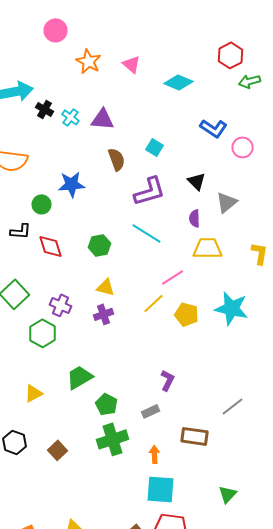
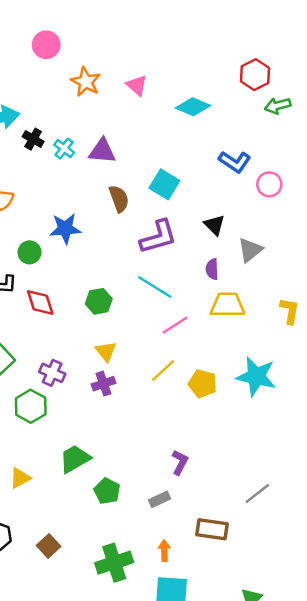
cyan square: (154, 147) -> (164, 184), size x1.4
pink line: (172, 277) -> (175, 325), moved
yellow triangle: (106, 287) -> (106, 351), turned 36
green cross: (112, 439) -> (114, 563), moved

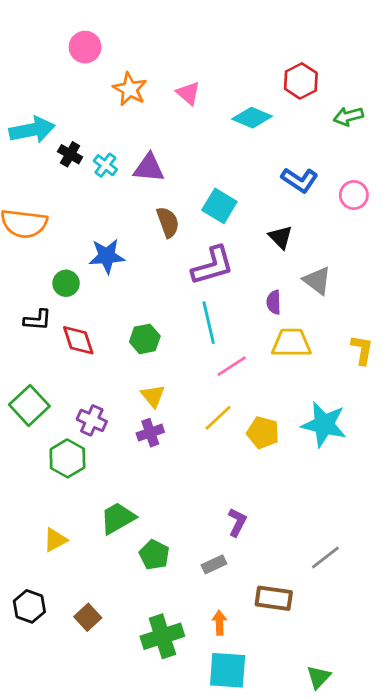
red hexagon: (255, 75) -> (301, 81), moved
pink circle: (269, 184) -> (354, 195), moved
black triangle: (214, 225) -> (281, 237), moved
gray triangle: (250, 250) -> (317, 281), turned -44
cyan line: (155, 287) -> (209, 323), turned 45

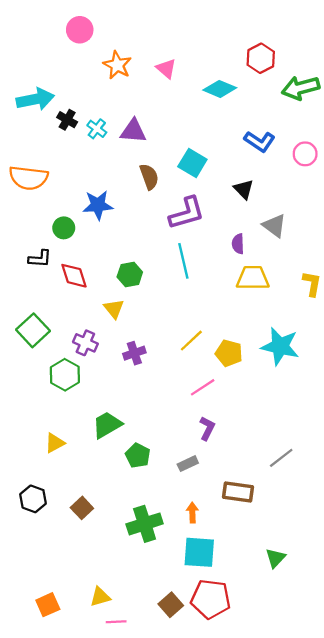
green arrow: (348, 116) -> (301, 88), size x1.5
pink line: (232, 366) -> (203, 387), moved
yellow triangle: (153, 396) -> (114, 309), moved

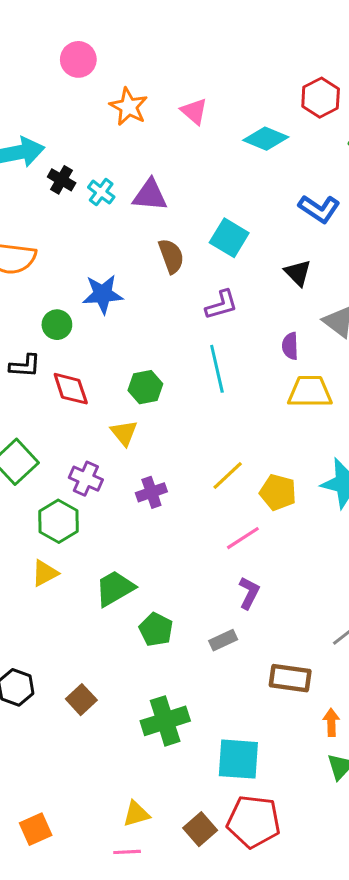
purple L-shape: (187, 213) -> (222, 305), size x0.7
yellow triangle: (55, 443) -> (45, 573), moved
orange arrow: (192, 512) -> (331, 722), moved
yellow triangle: (100, 597) -> (136, 814), moved

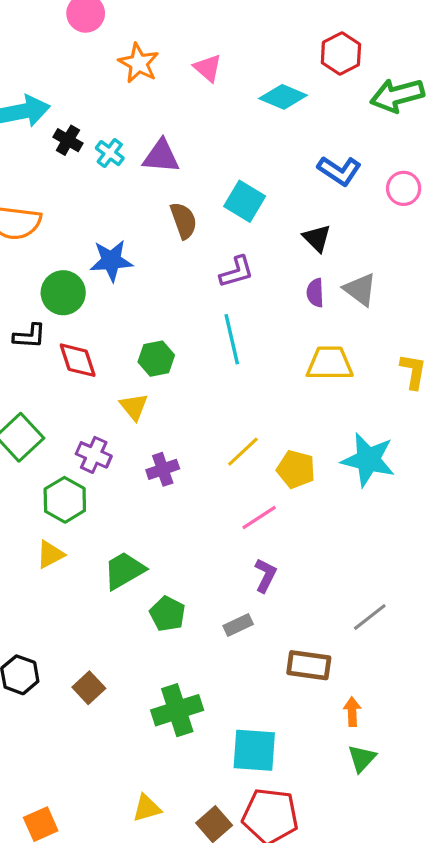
green circle: (57, 325) -> (63, 293), size x1.4
purple semicircle: (290, 346) -> (315, 293), moved

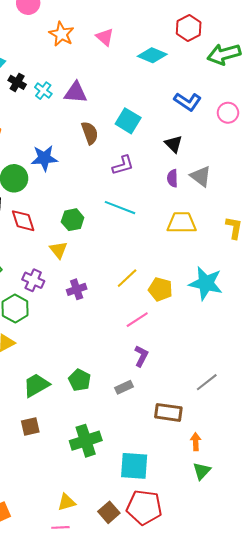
cyan line: (232, 339) -> (120, 208), turned -56
green trapezoid: (124, 570) -> (36, 385), moved
brown square: (89, 688) -> (30, 427), turned 30

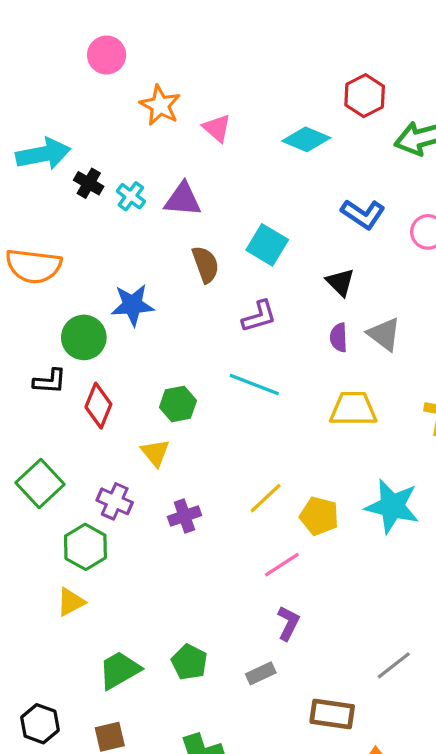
pink triangle: (105, 37) -> (217, 128), moved
red diamond: (23, 221) -> (98, 406), turned 40

